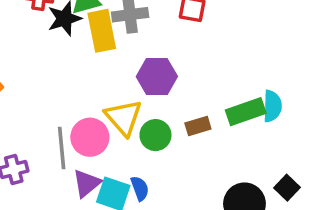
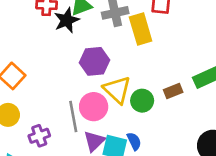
yellow rectangle: (102, 31) -> (141, 29), moved
purple hexagon: (157, 77) -> (95, 61), moved

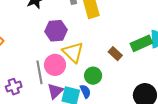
brown rectangle: (173, 91) -> (115, 54), turned 64
green circle: (142, 101) -> (93, 76), moved

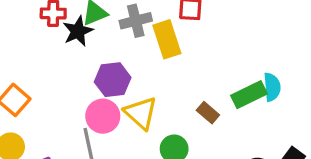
pink circle: (55, 65) -> (103, 116), moved

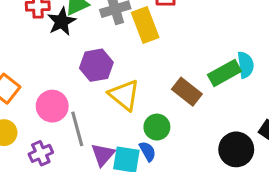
brown rectangle: (208, 113) -> (187, 92), size x1.4
pink circle: (103, 116) -> (52, 106), moved

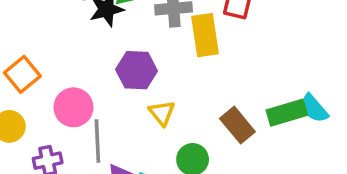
cyan semicircle: (246, 65) -> (314, 108), turned 135
yellow triangle: (124, 95) -> (162, 113), size x0.7

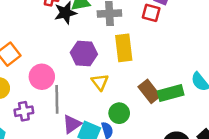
yellow rectangle: (205, 35) -> (124, 48), moved
green rectangle: (287, 113) -> (171, 93), moved

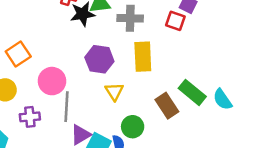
green rectangle: (171, 93) -> (192, 92), moved, turned 50

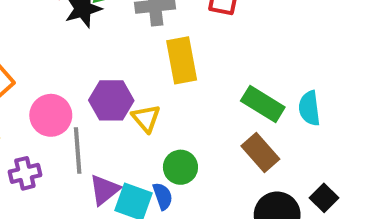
purple hexagon: (99, 59) -> (111, 100), moved
cyan semicircle: (222, 99) -> (309, 108), turned 35
brown rectangle: (167, 106) -> (260, 153), moved

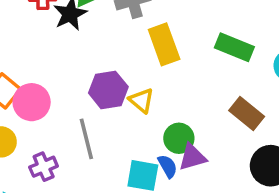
green rectangle: (263, 104) -> (234, 47), moved
pink circle: (51, 115) -> (32, 102), moved
purple triangle: (104, 190) -> (192, 157), moved, turned 32

